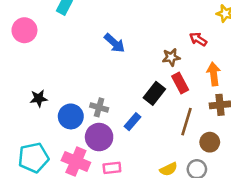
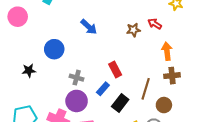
brown star: (171, 57) -> (133, 30), moved
red rectangle: (180, 83) -> (115, 69), moved
black rectangle: (154, 93) -> (120, 103), moved
blue circle: (71, 116) -> (54, 49), moved

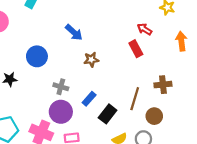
brown star: (133, 30) -> (91, 60), moved
orange arrow: (167, 51) -> (181, 41), moved
red rectangle: (115, 69) -> (136, 49), moved

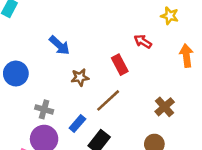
red rectangle: (136, 49) -> (120, 65), moved
brown cross: (163, 85) -> (165, 107), turned -35
brown line: (135, 99) -> (108, 100), moved, turned 30

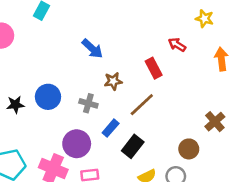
blue circle: (16, 74) -> (48, 97), moved
brown cross: (165, 107) -> (215, 122), moved
gray cross: (44, 109) -> (88, 103), moved

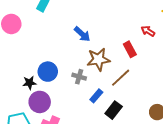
brown star: (113, 81) -> (98, 59), size x1.6
black star: (15, 105) -> (30, 83), moved
purple circle: (77, 144) -> (40, 102), moved

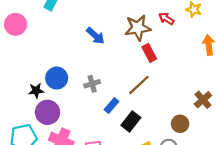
red arrow: (148, 31) -> (166, 19), moved
brown star: (98, 59) -> (138, 28), moved
gray cross: (79, 77) -> (92, 84), turned -32

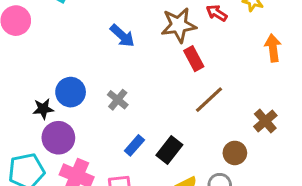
gray cross: (92, 84) -> (118, 100), turned -35
brown line: (139, 85) -> (209, 100), moved
blue rectangle: (112, 105) -> (134, 145), moved

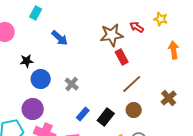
blue arrow: (122, 36) -> (60, 38), moved
black star: (43, 109) -> (27, 61), moved
brown circle: (235, 153) -> (134, 110), moved

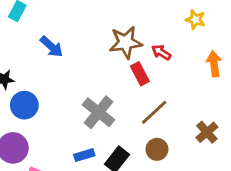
red arrow: (137, 27) -> (161, 52), moved
gray cross: (72, 84) -> (99, 112), moved, size x1.6
blue rectangle: (83, 114) -> (84, 155), turned 32

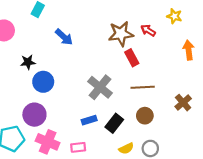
red arrow: (161, 52) -> (148, 30), moved
brown line: (154, 112) -> (143, 87), turned 40

